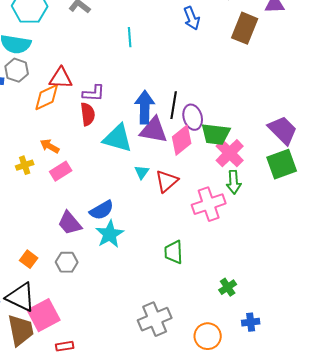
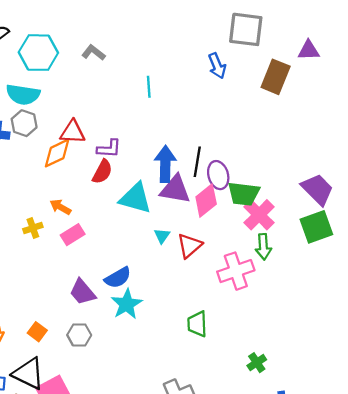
red semicircle: (88, 114) -> (102, 172), turned 35

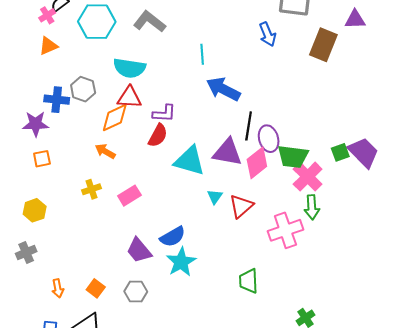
gray L-shape: (94, 53) -> (149, 22), size x1.4
cyan semicircle: (23, 95) -> (129, 68), moved
blue arrow: (165, 164) -> (223, 89), moved, turned -64
orange arrow: (60, 207) -> (105, 151), moved
green square: (316, 227) -> (340, 152), moved, size x0.6

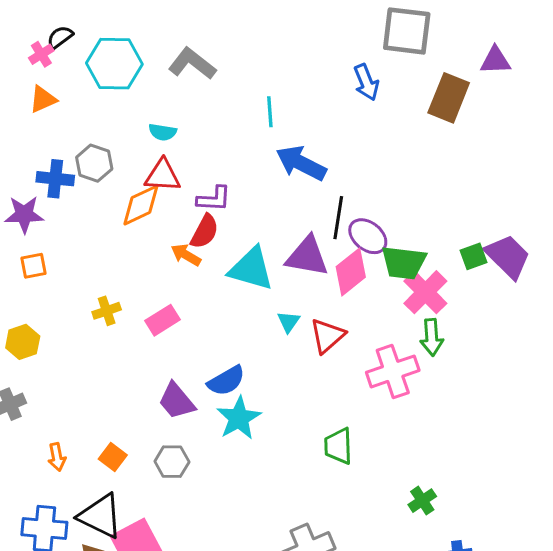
cyan semicircle: (129, 68) -> (163, 132), size x0.6
purple ellipse: (269, 139) -> (368, 236), turned -35
orange arrow: (105, 151) -> (186, 255), moved

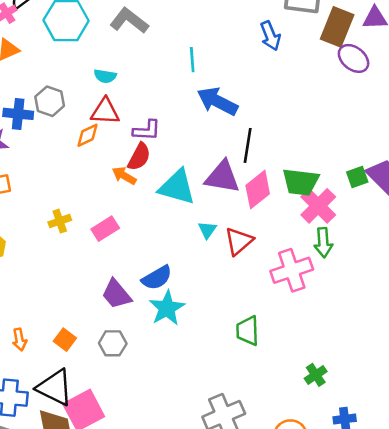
brown rectangle: (449, 98) -> (337, 27), moved
orange diamond: (141, 205) -> (87, 135), size x0.7
purple ellipse: (368, 236) -> (354, 58), moved

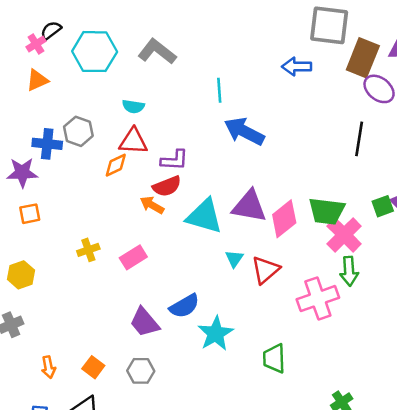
blue arrow: (270, 36) -> (297, 67), turned 112
black line: (248, 145) -> (359, 139), moved
red semicircle: (139, 157) -> (167, 186), turned 40
cyan star: (167, 308) -> (216, 333), moved

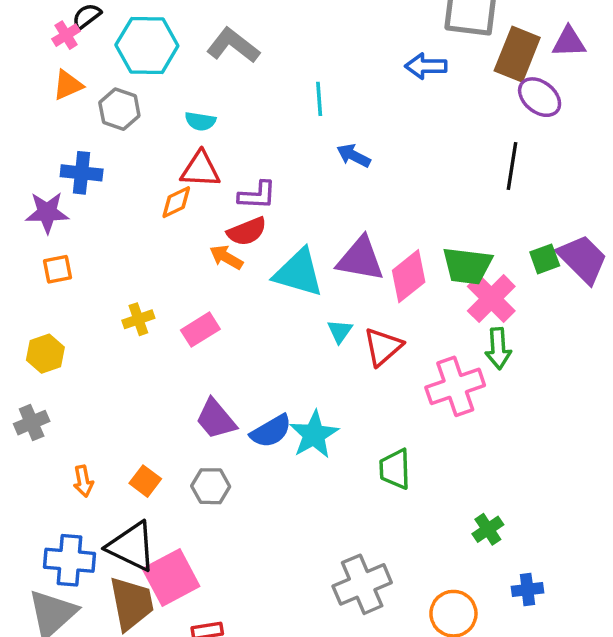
gray hexagon: (78, 131) -> (119, 109), moved
blue arrow: (244, 131) -> (354, 156), size x0.6
blue semicircle: (184, 306) -> (271, 431), moved

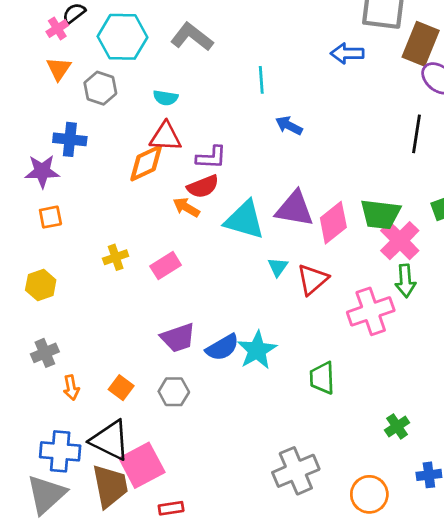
orange triangle: (68, 85) -> (59, 69), turned -32
orange diamond: (176, 202) -> (146, 163), size x1.4
purple trapezoid: (216, 419) -> (178, 338), turned -69
gray cross: (32, 423) -> (45, 353), moved

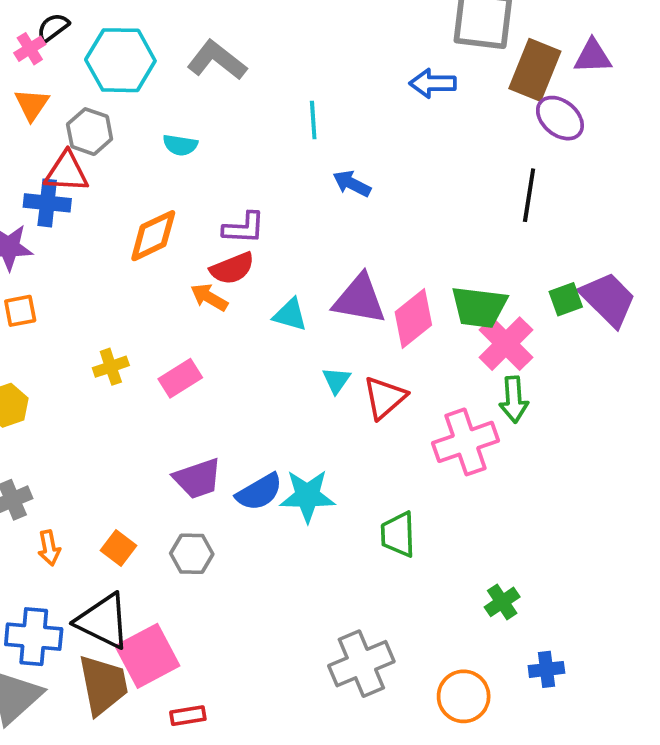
red triangle: (166, 137) -> (66, 172), moved
cyan triangle: (245, 220) -> (290, 315), size x0.6
cyan star: (257, 350) -> (307, 496), turned 30

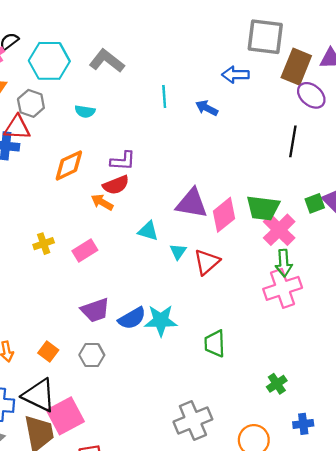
blue arrow: (352, 184) -> (207, 108), moved
cyan triangle: (290, 315) -> (148, 231), moved
pink cross: (465, 442) -> (283, 288), moved

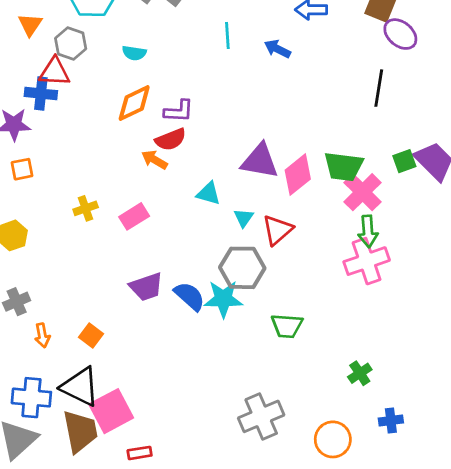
orange diamond: (69, 165) -> (134, 103), moved
blue semicircle: (132, 318) -> (190, 296), turned -108
green trapezoid: (215, 344) -> (287, 326), turned -84
gray hexagon: (92, 355) -> (242, 268), moved, size x1.5

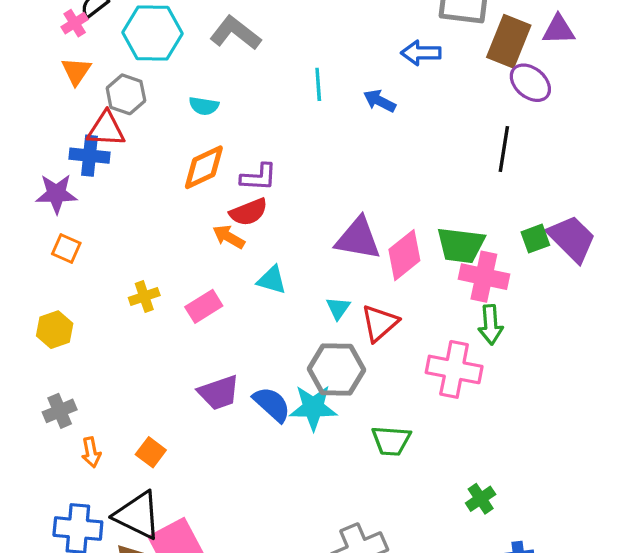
orange square: (22, 169) -> (66, 248), turned 35
pink cross: (363, 192) -> (484, 277), turned -33
cyan triangle: (208, 194) -> (272, 280), moved
pink cross: (367, 261) -> (454, 369), moved, turned 30

